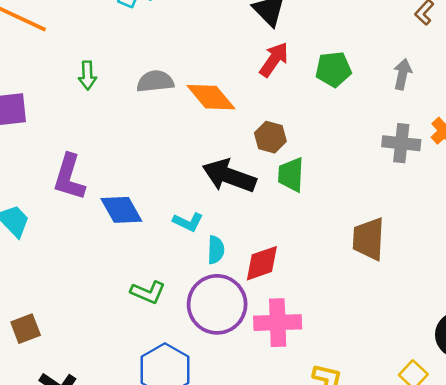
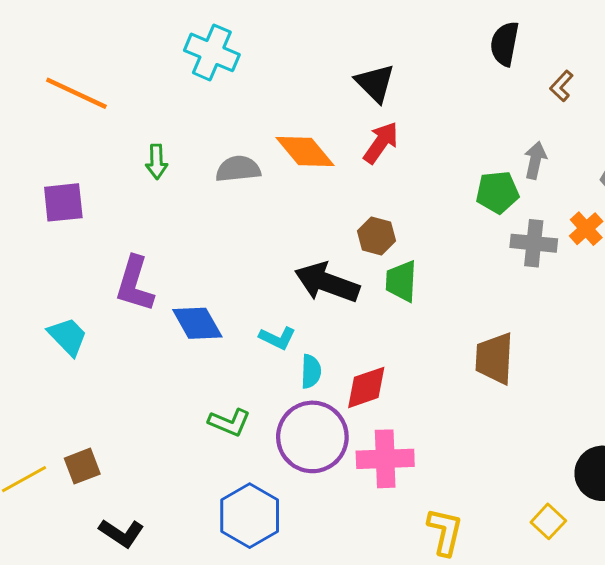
green pentagon: (333, 69) -> (497, 192), moved
orange diamond: (211, 97) -> (305, 151), moved

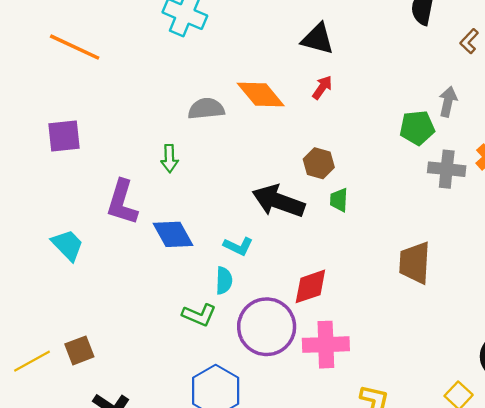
black triangle: (375, 83) -> (318, 39), turned -30
red arrow: (381, 143) -> (322, 87), size x0.7
green arrow: (157, 162) -> (169, 158), moved
green trapezoid: (401, 281) -> (339, 200), size x0.7
cyan semicircle: (311, 371) -> (224, 281), moved

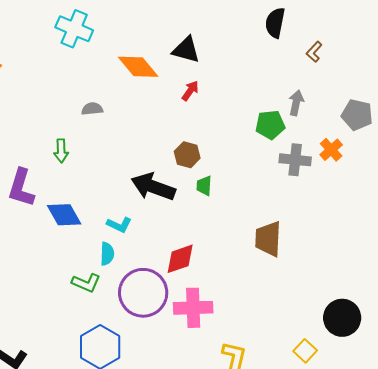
orange diamond: (261, 95) -> (138, 67), moved
gray semicircle: (206, 109) -> (92, 109), size x0.7

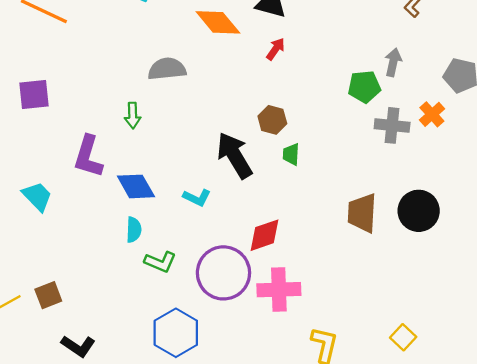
gray semicircle: (92, 109) -> (167, 69), size x1.6
black arrow: (153, 187) -> (235, 155), turned 39
cyan semicircle: (107, 254) -> (134, 230), moved
black circle: (342, 318) -> (419, 211), moved

